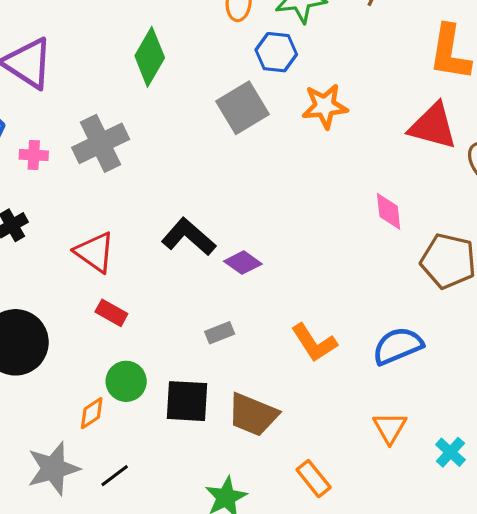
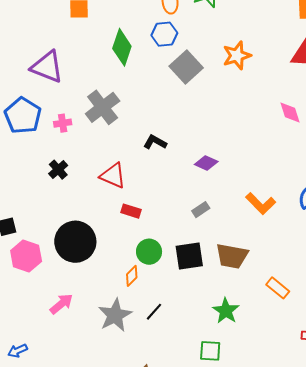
blue hexagon: (276, 52) -> (164, 34), moved
black L-shape: (189, 237) -> (155, 142), moved, size x0.7

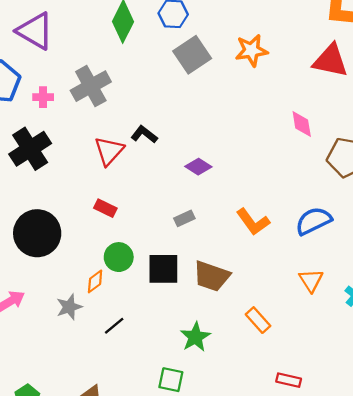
black cross: (58, 170) -> (30, 149), size x1.8
red triangle: (113, 176) -> (109, 151), moved, turned 40
gray star: (115, 315) -> (69, 307), moved, size x0.7

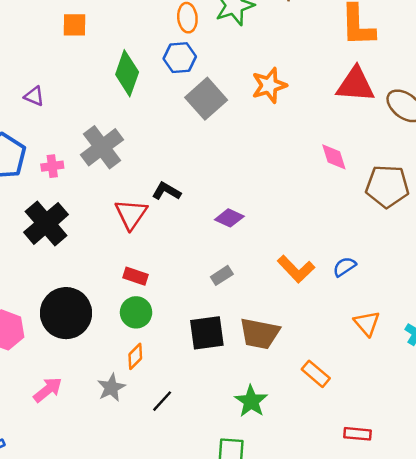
purple triangle: (35, 31) -> (34, 96), size x0.5
blue semicircle: (314, 221) -> (345, 267), moved, size x0.6
green circle: (119, 257) -> (136, 312), moved

